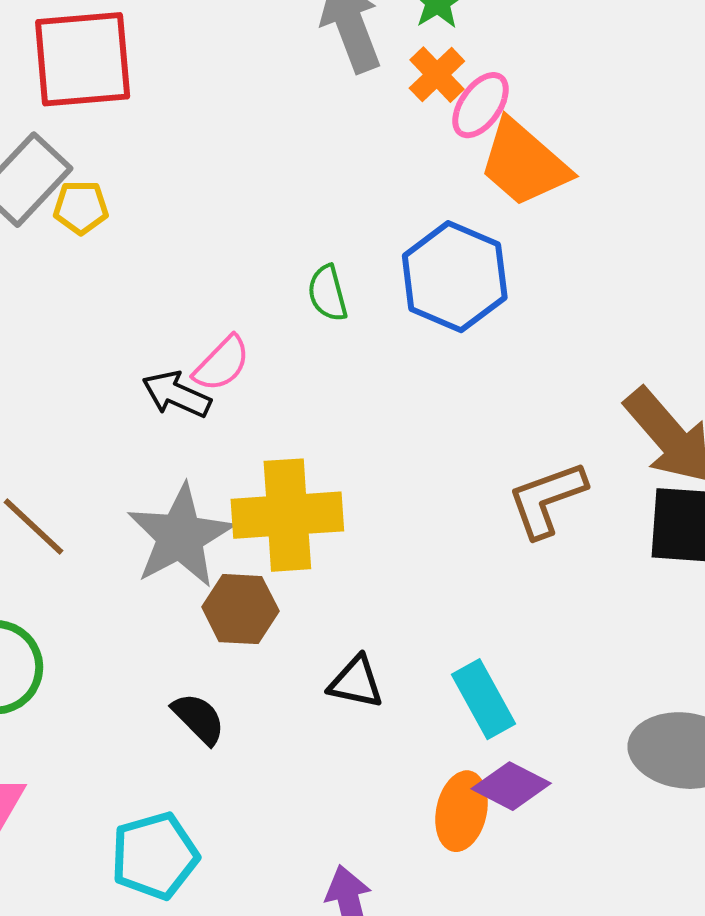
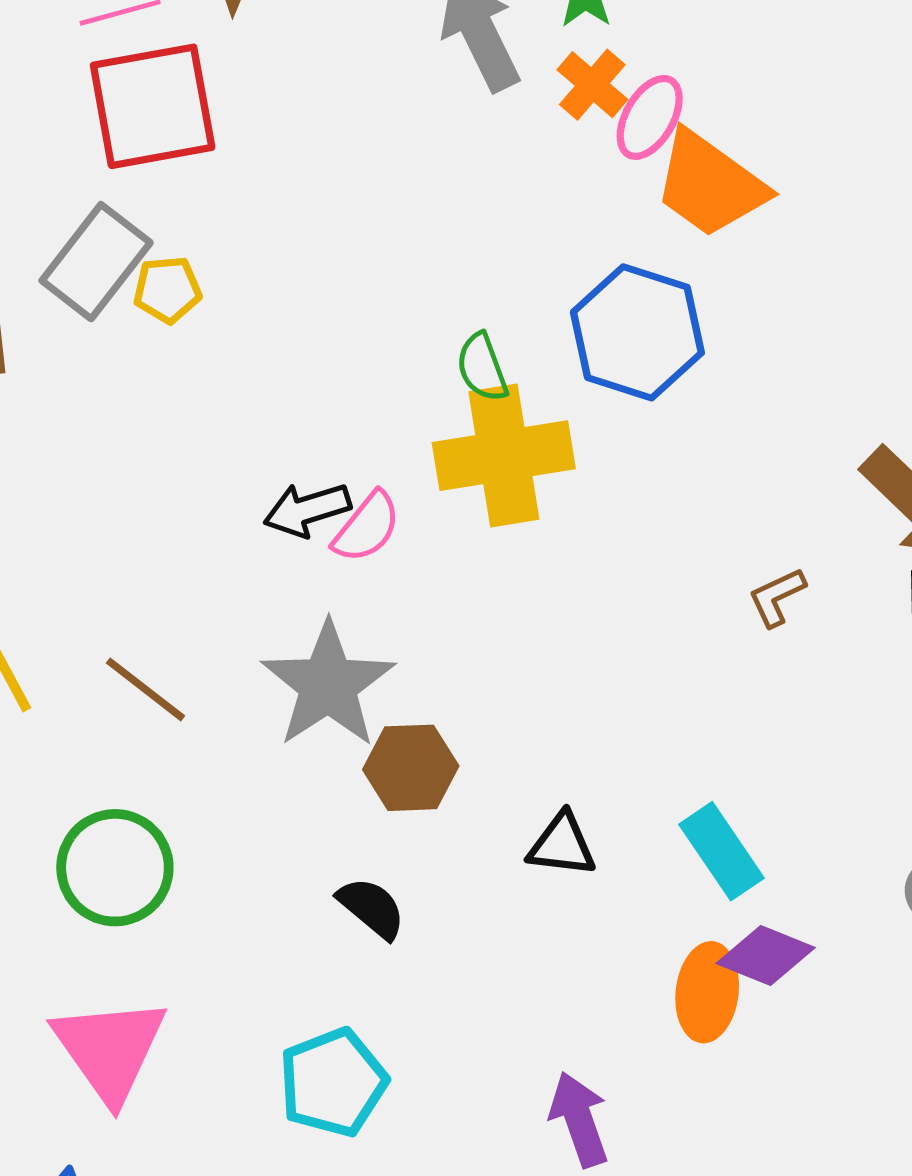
pink semicircle: (222, 364) -> (367, 527), moved
black arrow: (176, 394) -> (307, 510), turned -36
brown L-shape: (547, 499) -> (777, 597), size x0.6
yellow cross: (287, 515) -> (504, 456), moved

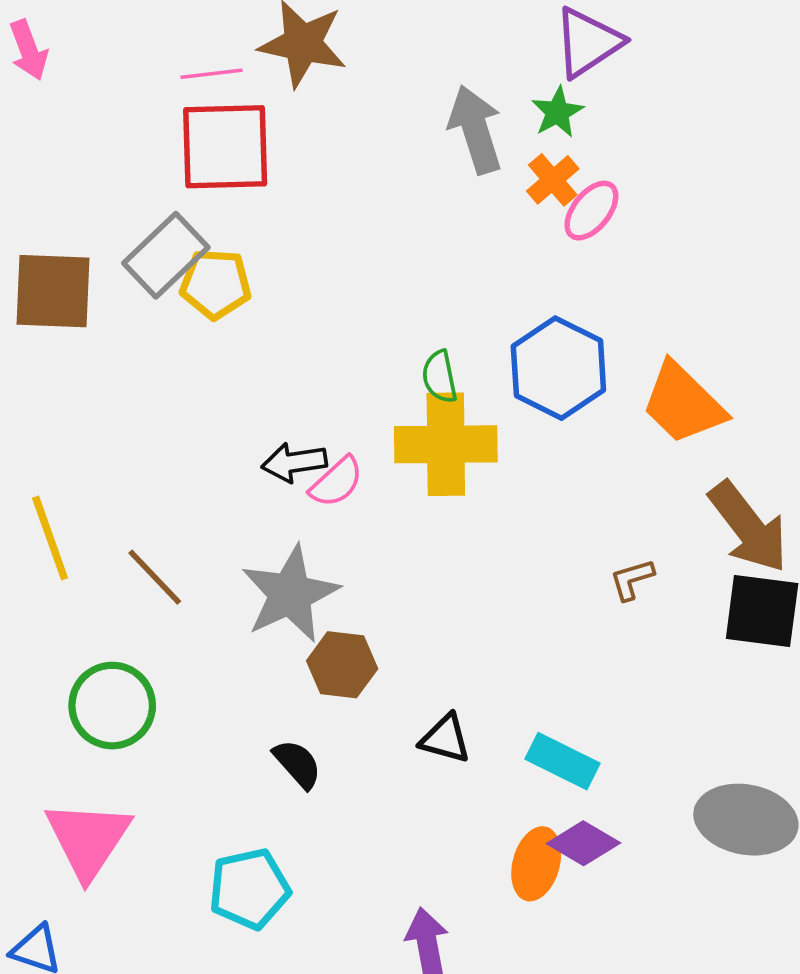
orange trapezoid: (710, 184) -> (683, 403), moved
yellow pentagon: (167, 290) -> (216, 284), size x1.4
cyan rectangle: (721, 851) -> (563, 761), turned -38

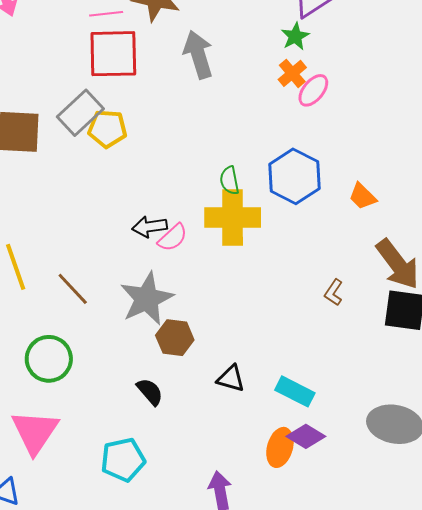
gray arrow: (475, 129) -> (198, 55), moved
orange trapezoid: (683, 403) -> (363, 196), size x0.6
brown L-shape: (632, 579) -> (334, 292), turned -40

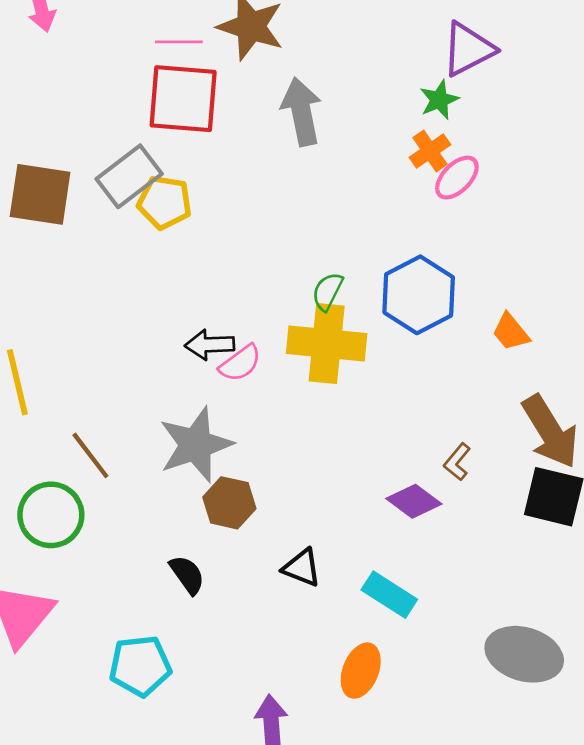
green semicircle: (229, 181) -> (327, 292), turned 32
brown line: (73, 289) -> (90, 455), moved
purple diamond: (306, 436) -> (414, 501), moved

